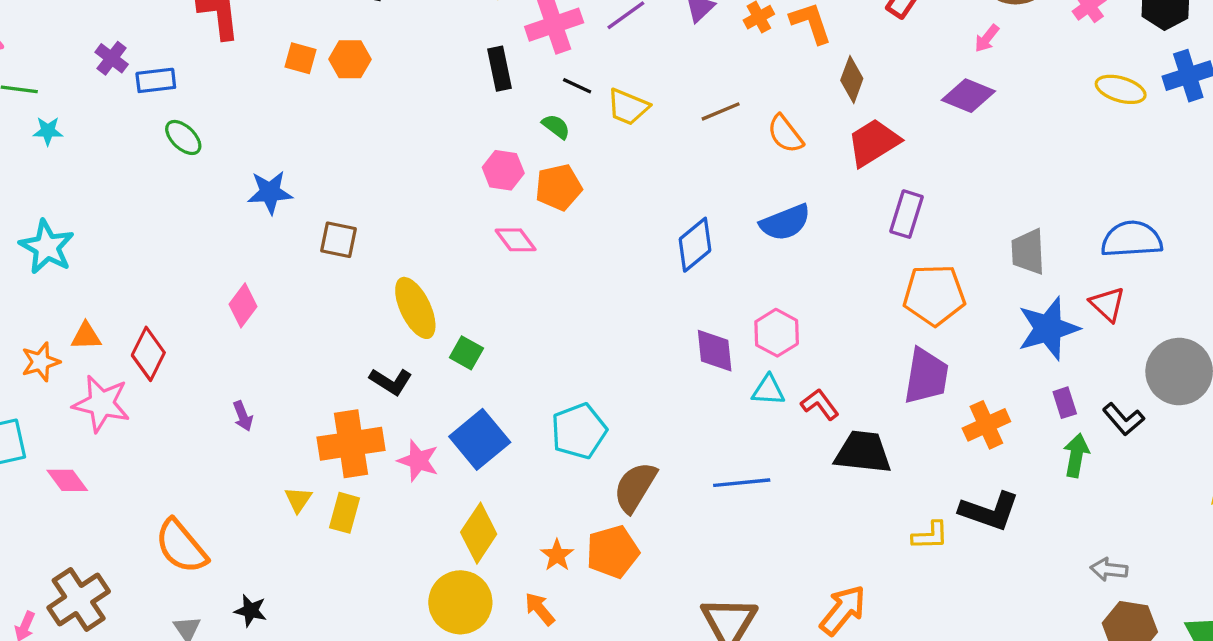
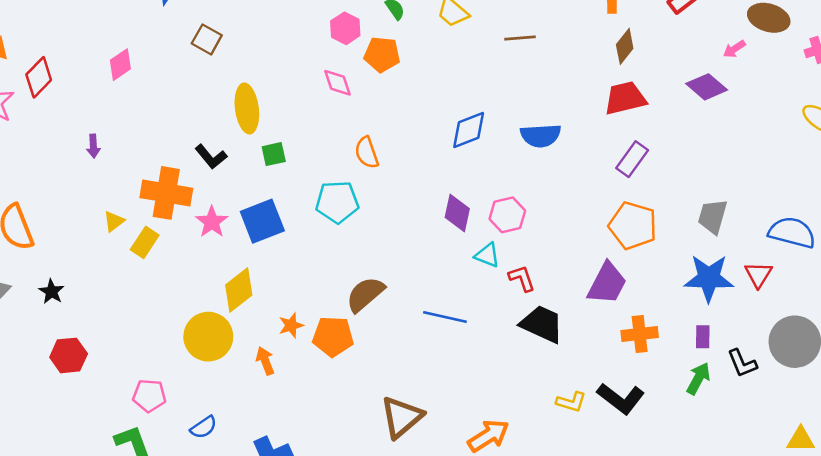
orange semicircle: (785, 134) -> (367, 153), moved
green square: (466, 353) -> (274, 154), turned 30
cyan pentagon: (579, 431) -> (337, 202), moved

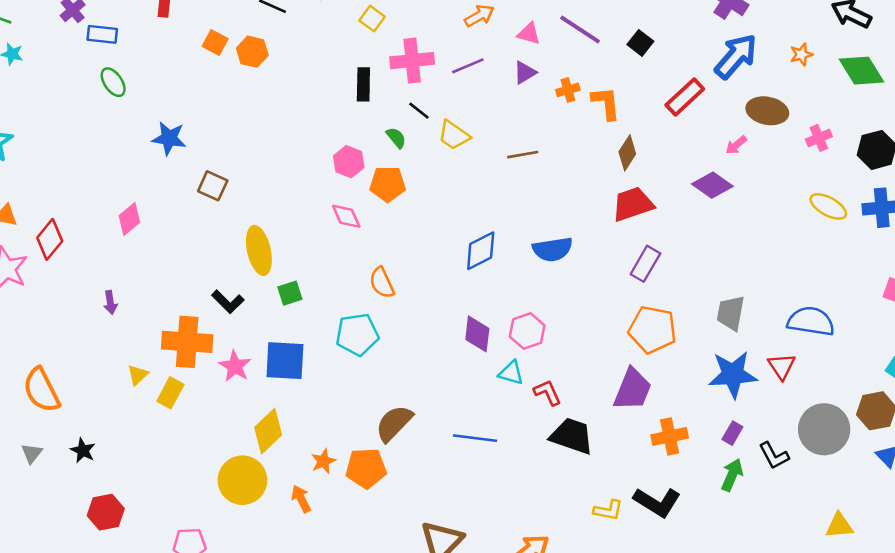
blue square: (262, 221) -> (285, 361), turned 30
purple rectangle: (703, 337) -> (732, 433), turned 35

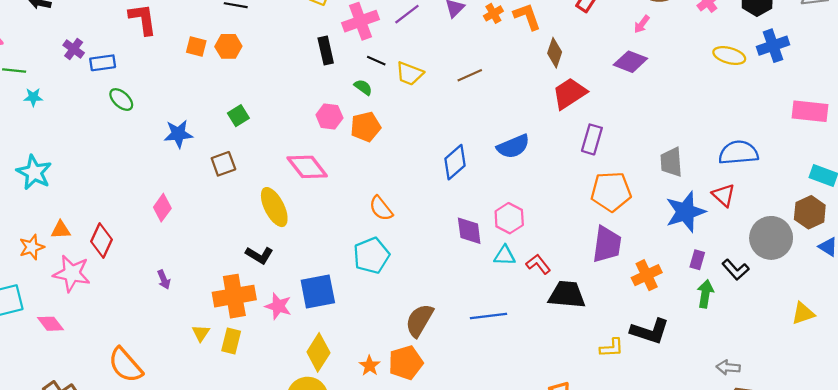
brown square: (213, 186) -> (223, 164), turned -30
pink diamond: (346, 216) -> (307, 167), moved, size x1.5
green square: (290, 293) -> (238, 116), moved

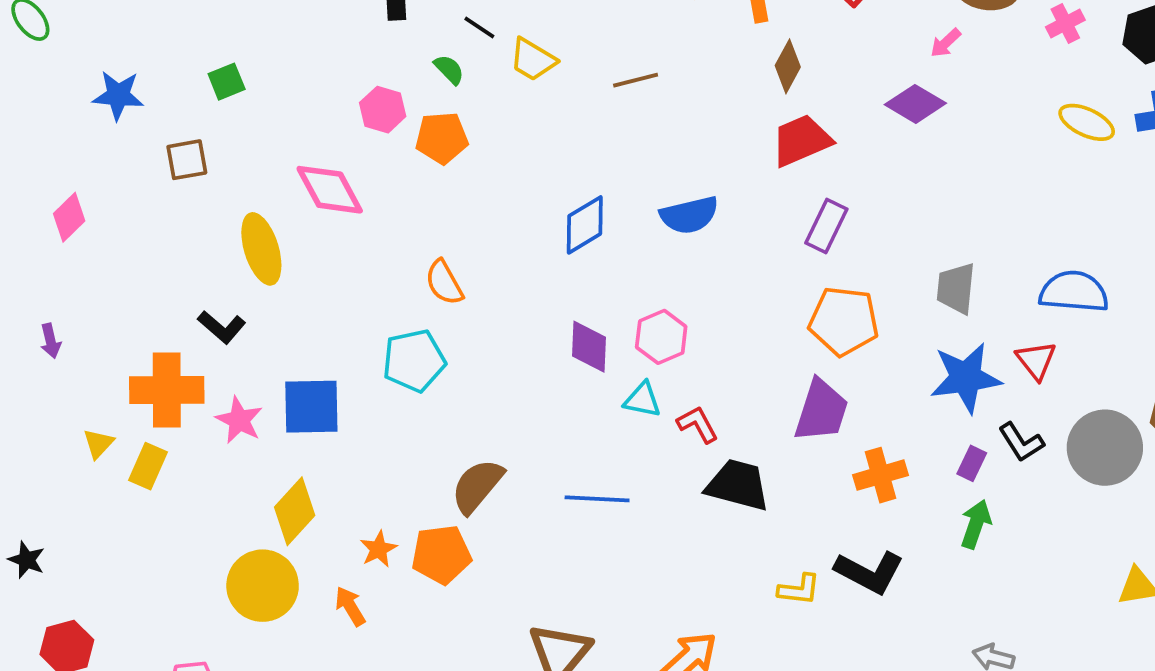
black L-shape: (736, 270) -> (1021, 442), moved

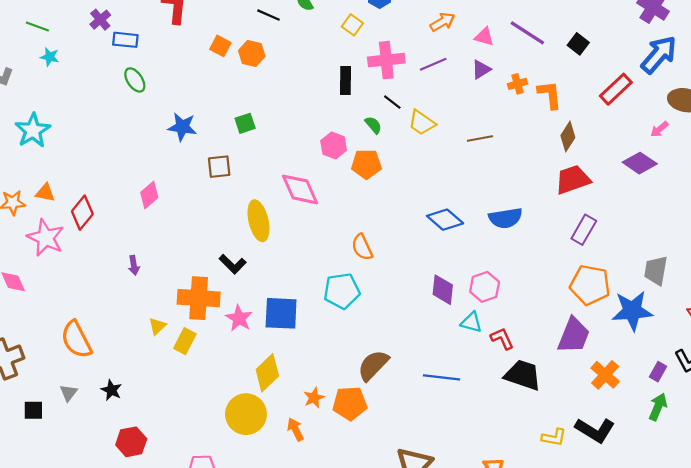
blue diamond: (585, 225) -> (445, 220), turned 68
blue star: (966, 378) -> (632, 311), moved
orange cross: (880, 475) -> (605, 375), turned -36

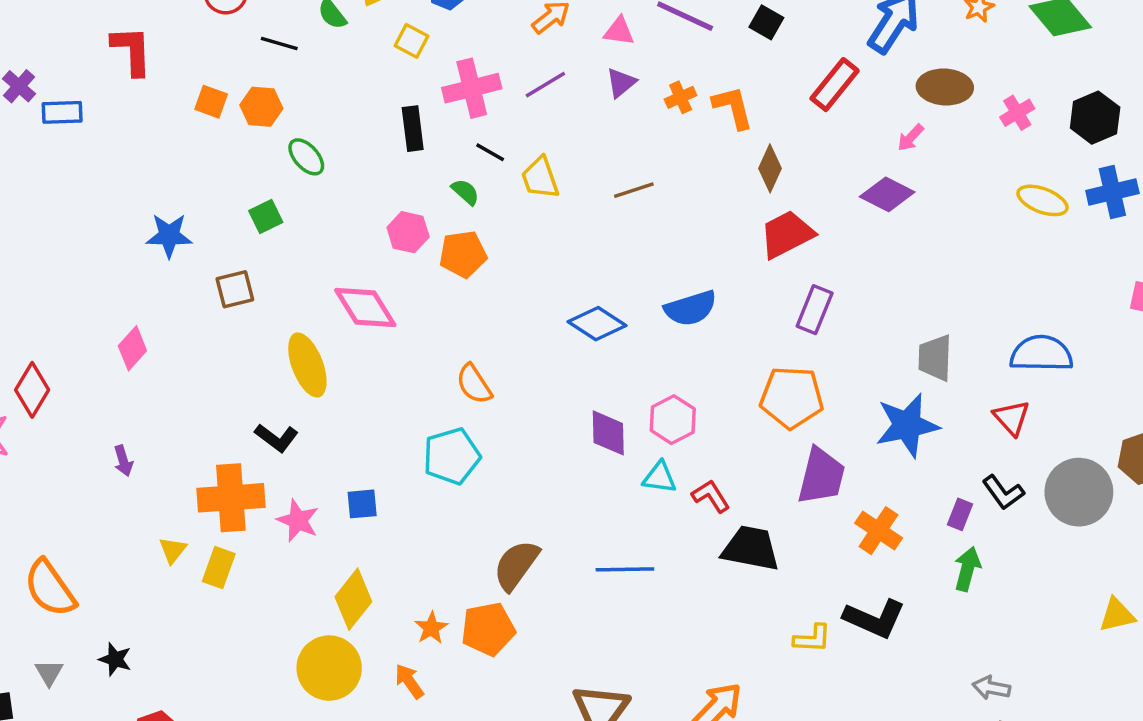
green ellipse: (135, 80) -> (306, 157), moved
yellow trapezoid: (422, 123) -> (540, 178), turned 44
orange pentagon: (590, 285) -> (792, 397), moved
blue square: (281, 313) -> (362, 504), size x0.6

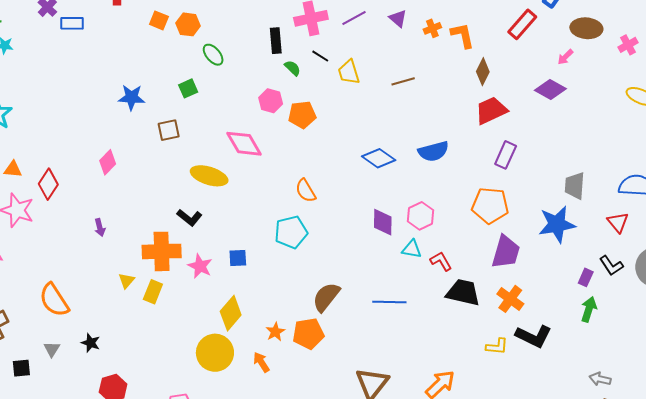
purple triangle: (621, 83) -> (398, 18), turned -42
green semicircle: (465, 192) -> (293, 68), moved
yellow ellipse: (307, 365) -> (209, 176), turned -54
orange cross: (879, 531) -> (510, 299), moved

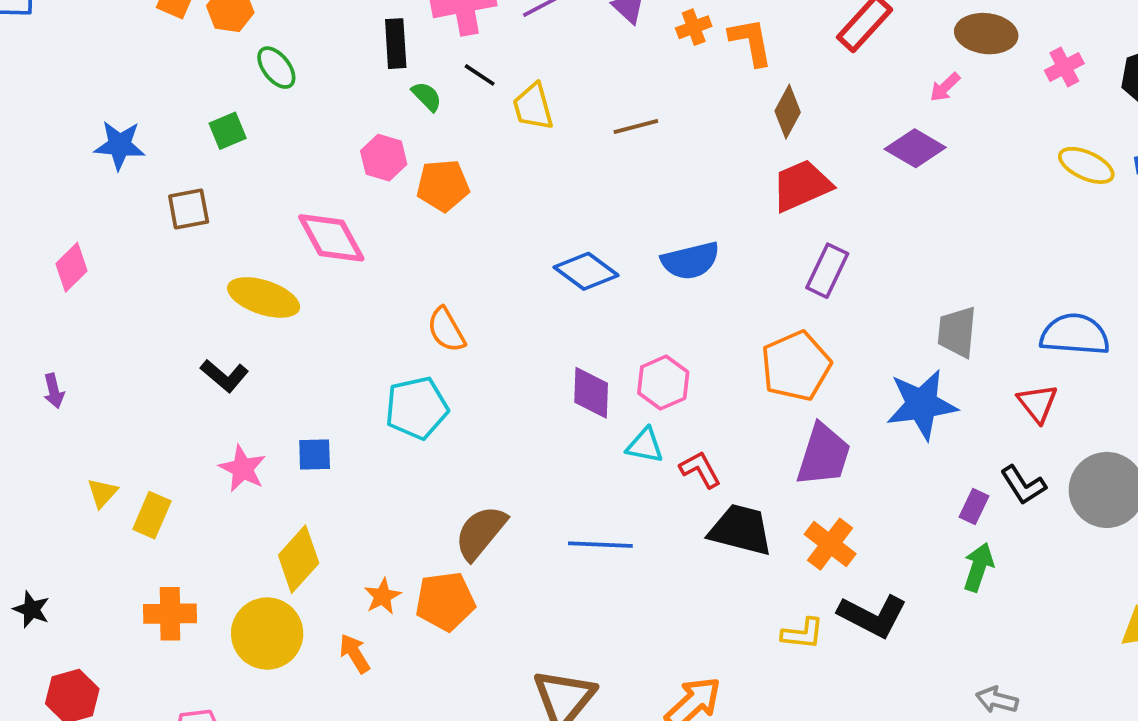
orange pentagon: (490, 206) -> (796, 366), turned -30
orange cross: (162, 251) -> (170, 614), moved, size x0.7

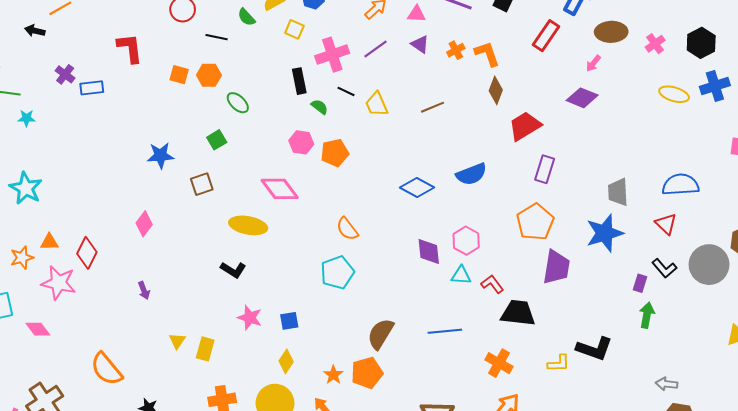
brown diamond: (788, 112) -> (496, 90), moved
blue square: (315, 455) -> (289, 321), moved
orange cross: (830, 544) -> (499, 363), moved
yellow diamond: (299, 559) -> (286, 361), size x0.7

